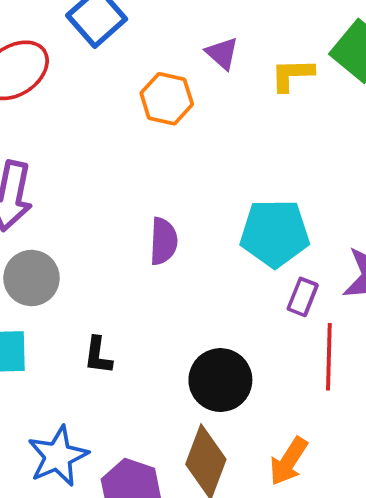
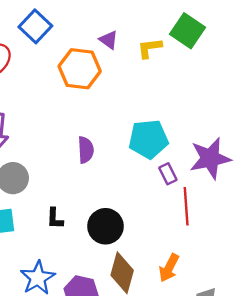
orange hexagon: (167, 99) -> (80, 69), size x1.4
purple rectangle: (303, 297) -> (168, 174), turned -42
black circle: (220, 380) -> (105, 226), moved

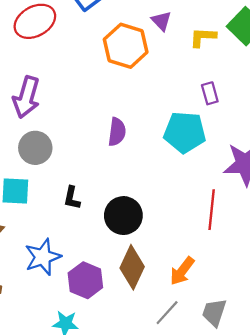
purple rectangle: (168, 174) -> (210, 93), moved

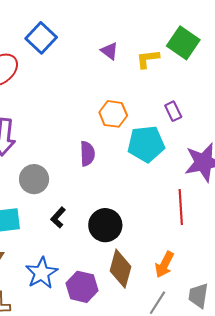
orange hexagon: (126, 46) -> (113, 114), moved, size x0.7
purple rectangle: (210, 93) -> (173, 111), moved
gray circle: (35, 148) -> (34, 179), moved
black L-shape: (72, 198) -> (58, 217), turned 40

